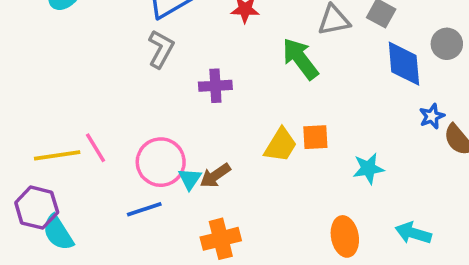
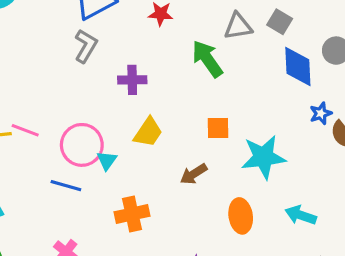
yellow trapezoid: (281, 145) -> (148, 132), moved
pink line: (95, 148) -> (25, 130), turned -40
cyan star: (368, 168) -> (263, 157), size x1.6
brown arrow: (215, 176) -> (194, 174), moved
blue line: (144, 209) -> (66, 186), turned 32

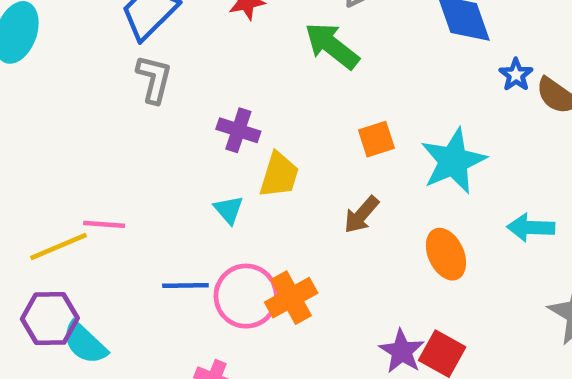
purple cross: (132, 80) -> (238, 130), moved, turned 36
pink circle: (82, 145) -> (246, 296), moved
cyan triangle: (107, 161) -> (229, 210), moved

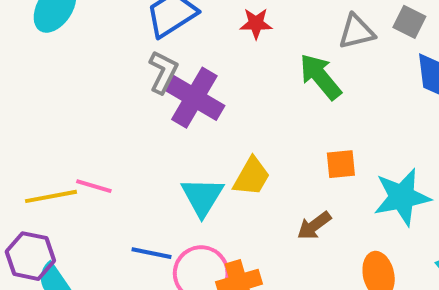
purple cross: (238, 130) -> (194, 98), moved, size x1.6
cyan triangle: (229, 210) -> (202, 197), size x1.6

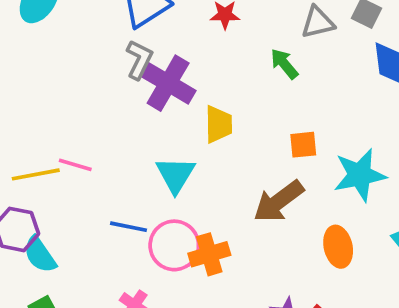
green arrow: (320, 77) -> (284, 64), size x0.7
yellow trapezoid: (252, 177) -> (218, 124), moved, turned -30
brown arrow: (314, 226) -> (279, 201), size x1.6

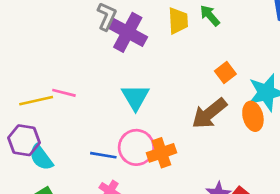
yellow trapezoid: (218, 124) -> (178, 21), moved
orange square: (303, 145) -> (225, 73), turned -30
blue line: (129, 227) -> (103, 155), moved
orange ellipse: (338, 247) -> (253, 116), moved

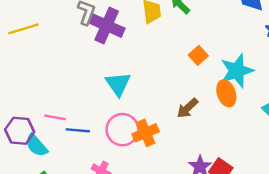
pink line: (64, 93) -> (55, 117), moved
yellow line: (36, 101) -> (23, 29), moved
brown arrow: (209, 113) -> (187, 108), moved, size x0.7
blue line: (103, 155) -> (78, 130), moved

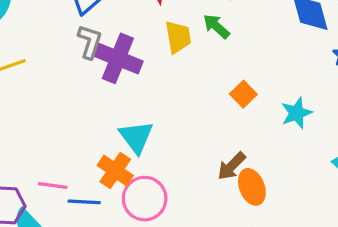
cyan star: (237, 71) -> (296, 113), size x0.7
orange ellipse: (226, 93) -> (252, 187), moved
orange cross: (146, 133) -> (115, 171), moved, turned -30

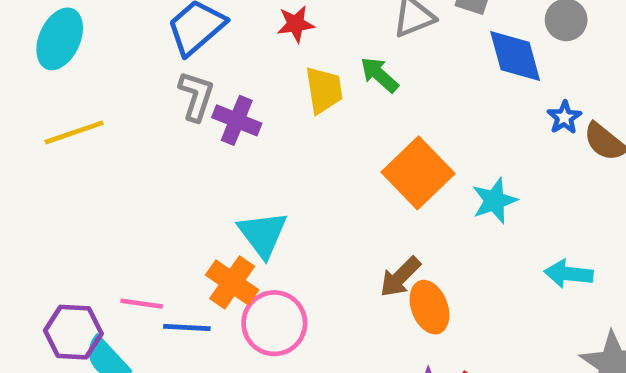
purple cross: (118, 58) -> (237, 120), size x0.7
orange square: (243, 94) -> (418, 173), size x1.8

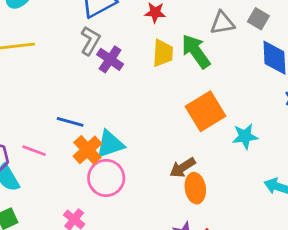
green arrow: (379, 75) -> (196, 51), size x1.5
cyan triangle: (263, 234) -> (110, 144), moved, turned 36
blue line: (187, 327) -> (70, 122), moved

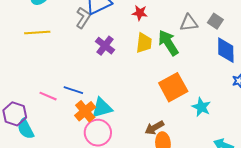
gray L-shape: (90, 41) -> (83, 18), moved
cyan star: (245, 136) -> (201, 107), turned 30
pink line: (34, 151) -> (48, 96), moved

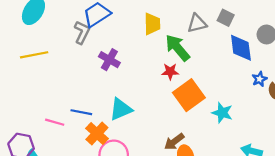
red star: (140, 13) -> (170, 72), moved
yellow trapezoid: (144, 43) -> (152, 24), moved
cyan triangle: (102, 108) -> (121, 109), moved

